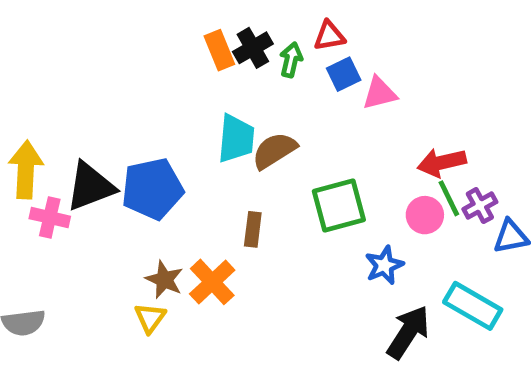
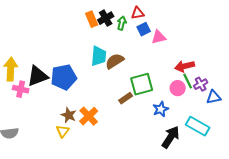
brown rectangle: (253, 229) -> (126, 98), moved, turned 48

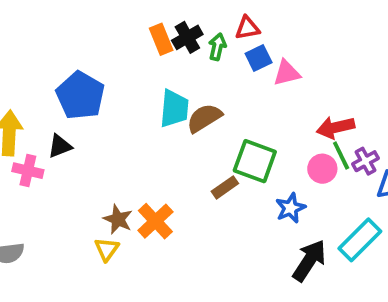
black triangle: (38, 76) -> (60, 146), size x0.6
blue pentagon: (64, 77) -> (80, 96), moved, turned -30
green square: (142, 84) -> (255, 161), turned 35
cyan rectangle: (198, 126) -> (360, 240), turned -75

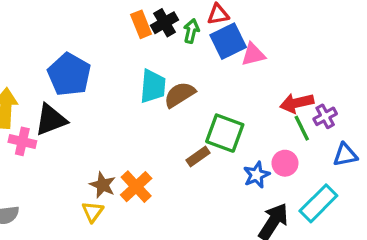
blue square: (259, 58) -> (228, 41), size x1.5
black triangle: (60, 146) -> (51, 120), size x1.5
purple cross: (365, 161) -> (325, 116), moved
pink circle: (322, 169) -> (285, 163), moved

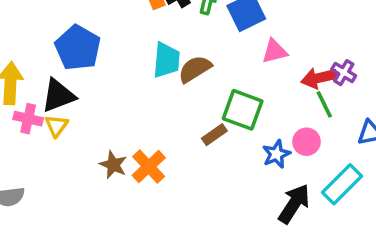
pink triangle: (253, 54) -> (275, 51), moved
purple cross: (325, 116) -> (344, 73), moved, turned -30
yellow triangle: (93, 212) -> (57, 126), moved

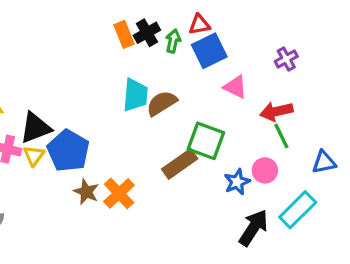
blue pentagon: (78, 48) -> (68, 151), moved
pink triangle: (275, 51) -> (235, 87), turned 40
purple cross: (344, 73) -> (286, 59), moved, turned 30
brown rectangle: (214, 135) -> (180, 164), size x1.5

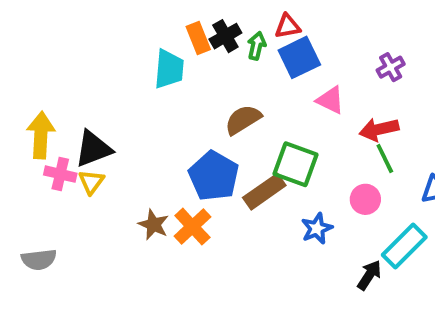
cyan trapezoid: (135, 95) -> (169, 69), moved
blue pentagon: (68, 151) -> (214, 176), moved
blue star: (237, 182) -> (317, 228), moved
black arrow: (253, 228) -> (369, 275), moved, size x0.7

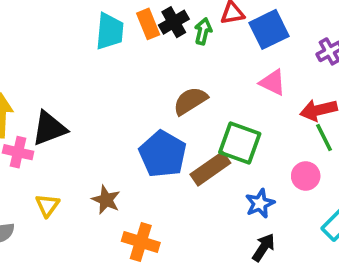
blue square: (299, 57) -> (269, 29), moved
cyan trapezoid: (169, 69) -> (110, 31), moved
yellow triangle: (91, 182) -> (47, 205), moved
orange cross: (192, 227) -> (141, 242), moved, turned -30
black arrow: (369, 275) -> (264, 247), moved

